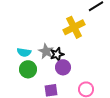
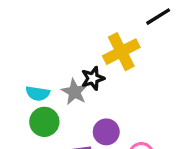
black star: (57, 54) -> (93, 78), moved
purple circle: (63, 67) -> (106, 132), moved

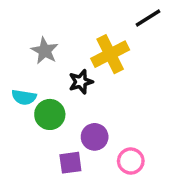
gray star: (74, 92) -> (45, 51), moved
green circle: (44, 122) -> (50, 114), moved

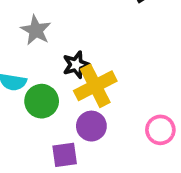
yellow cross: (110, 54) -> (95, 86), moved
pink circle: (131, 161) -> (160, 130), moved

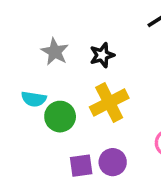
black star: (76, 65) -> (102, 55), moved
purple circle: (91, 126) -> (113, 162), moved

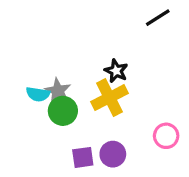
gray star: (55, 52) -> (58, 91), moved
black star: (102, 55) -> (116, 71), moved, turned -30

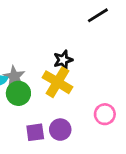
black star: (116, 71) -> (63, 60), turned 30
yellow cross: (110, 98) -> (57, 82), turned -32

